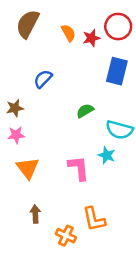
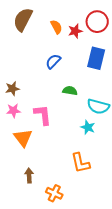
blue semicircle: (43, 79) -> (53, 61), moved
green semicircle: (85, 111) -> (70, 91), turned 40
pink L-shape: (79, 168) -> (43, 115), moved
orange L-shape: (94, 219) -> (80, 163), moved

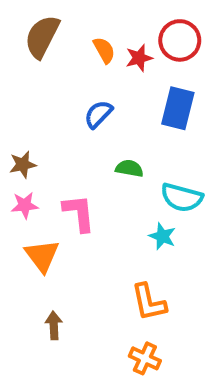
orange cross: (54, 193) -> (145, 358), moved

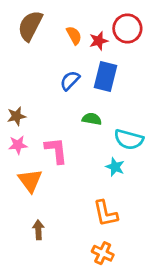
blue rectangle: (178, 108) -> (105, 76), moved

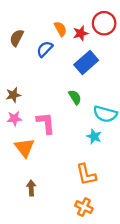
brown semicircle: (30, 26) -> (17, 38), moved, size x0.7
blue rectangle: (105, 76) -> (86, 62), turned 35
blue semicircle: (70, 81) -> (45, 49), moved
green semicircle: (92, 119) -> (75, 97), turned 48

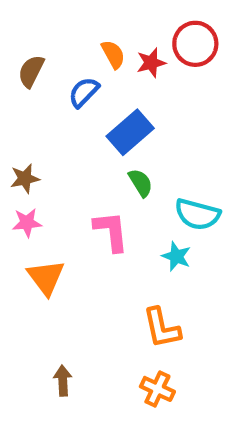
blue rectangle: (86, 62) -> (130, 132), moved
pink L-shape: (46, 123) -> (111, 231), moved
brown arrow: (31, 188) -> (63, 381), moved

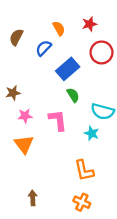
red circle: (195, 44) -> (101, 52), moved
red star: (151, 63) -> (89, 24), moved
pink star: (27, 223) -> (25, 116), moved

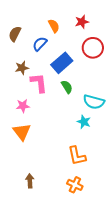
brown star: (13, 93) -> (22, 68), moved
pink L-shape: (58, 120) -> (39, 83), moved

